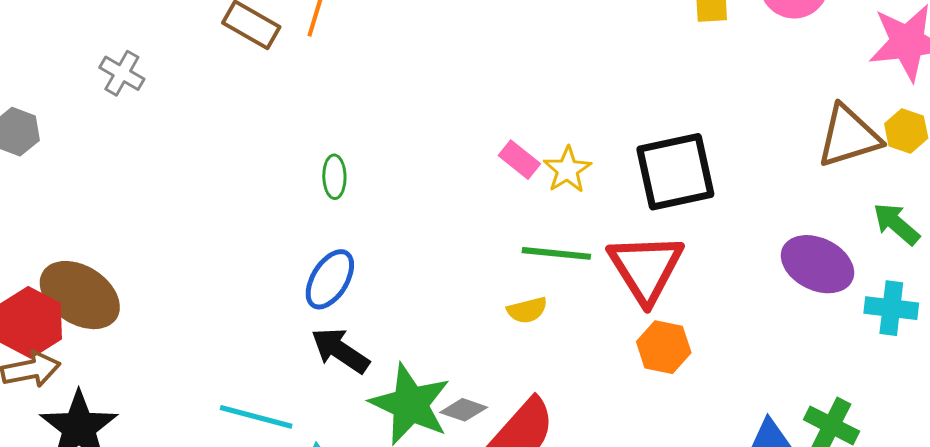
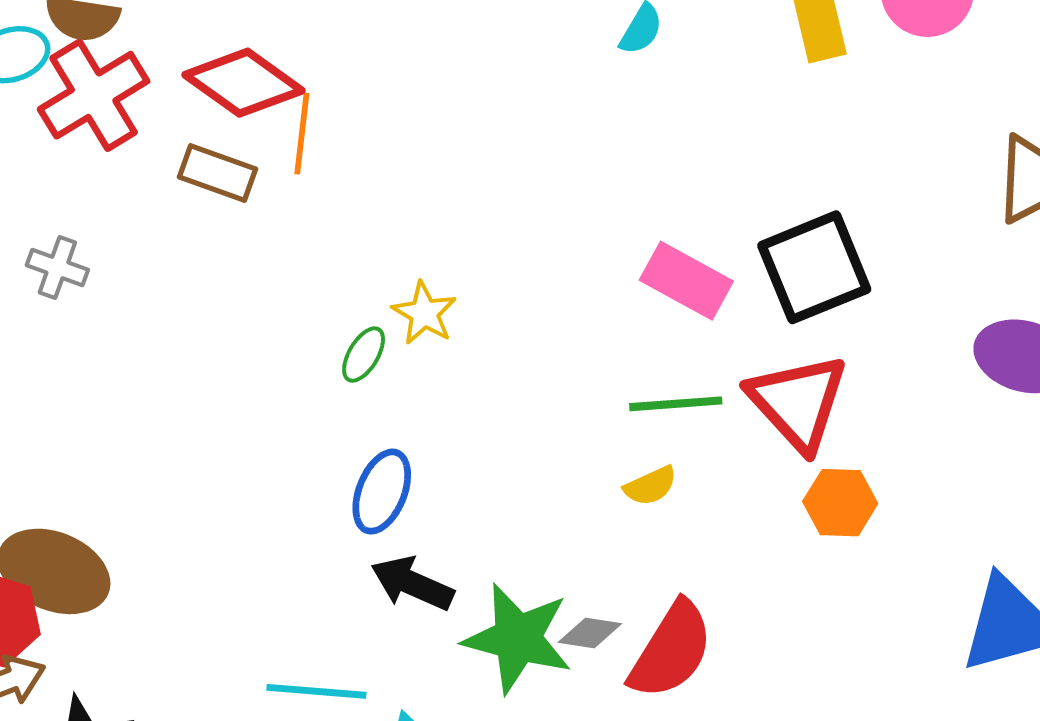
pink rectangle: (519, 160) -> (686, 281), moved, size x1.6
yellow star: (567, 170) -> (424, 313), moved
green ellipse: (334, 177) -> (364, 355), turned 42

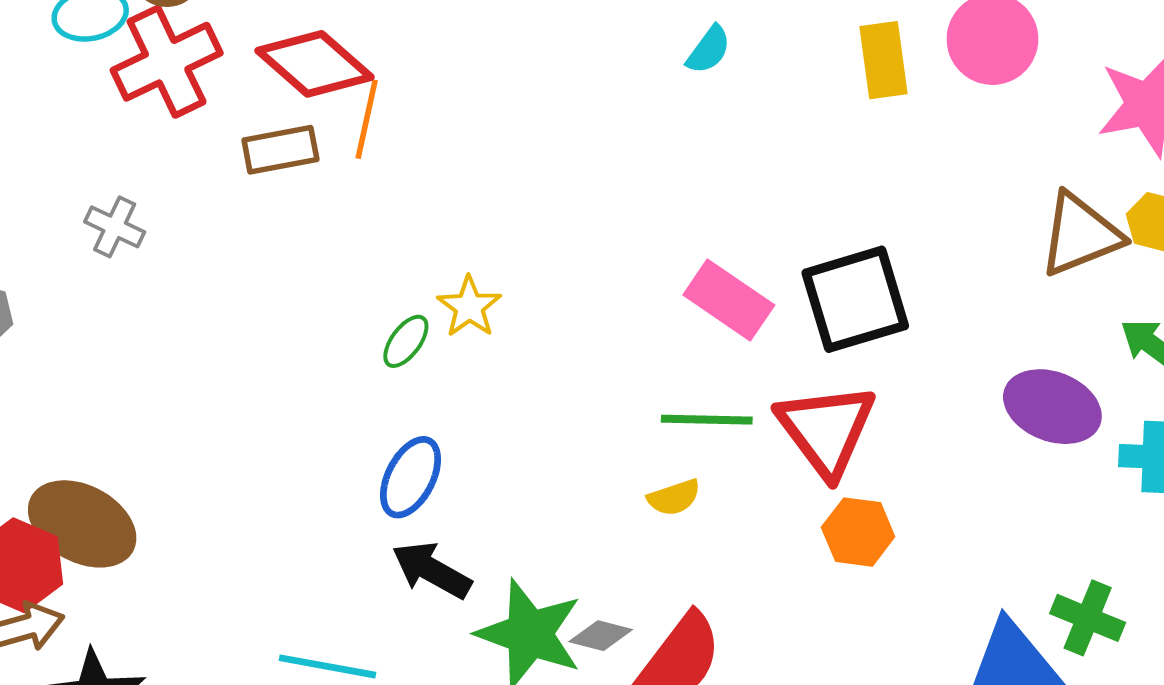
brown rectangle: (218, 173) -> (280, 150), turned -36

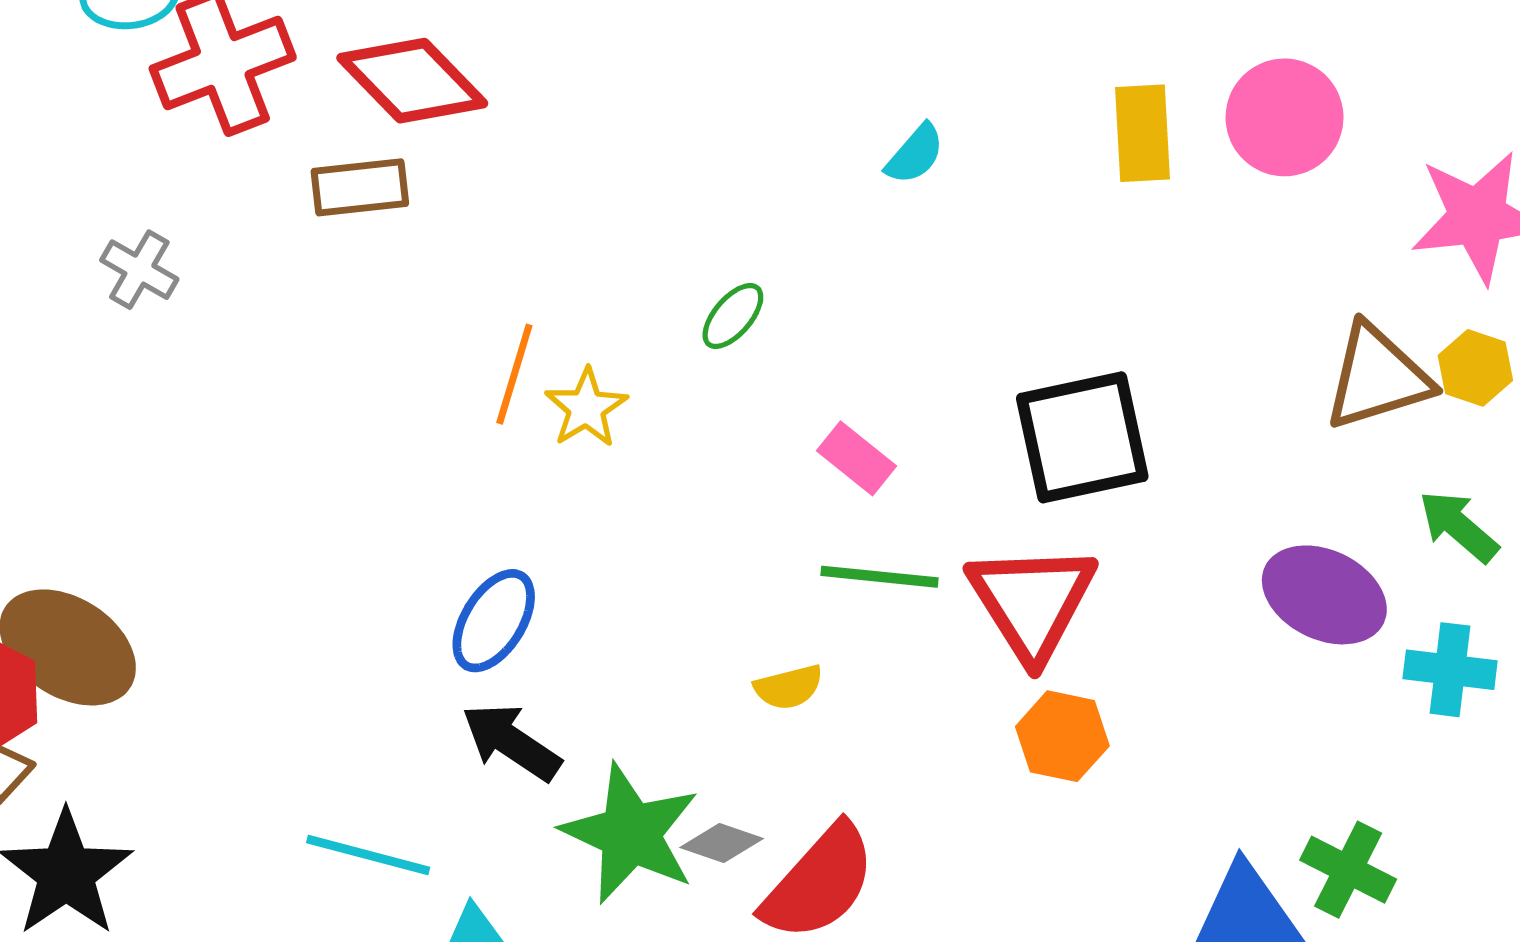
cyan semicircle: (709, 50) -> (915, 154), moved
orange line: (367, 119) -> (514, 374), moved
pink rectangle: (729, 300) -> (856, 458), moved, size x0.7
green ellipse: (406, 341) -> (733, 316), moved
yellow semicircle: (674, 497) -> (789, 687), moved

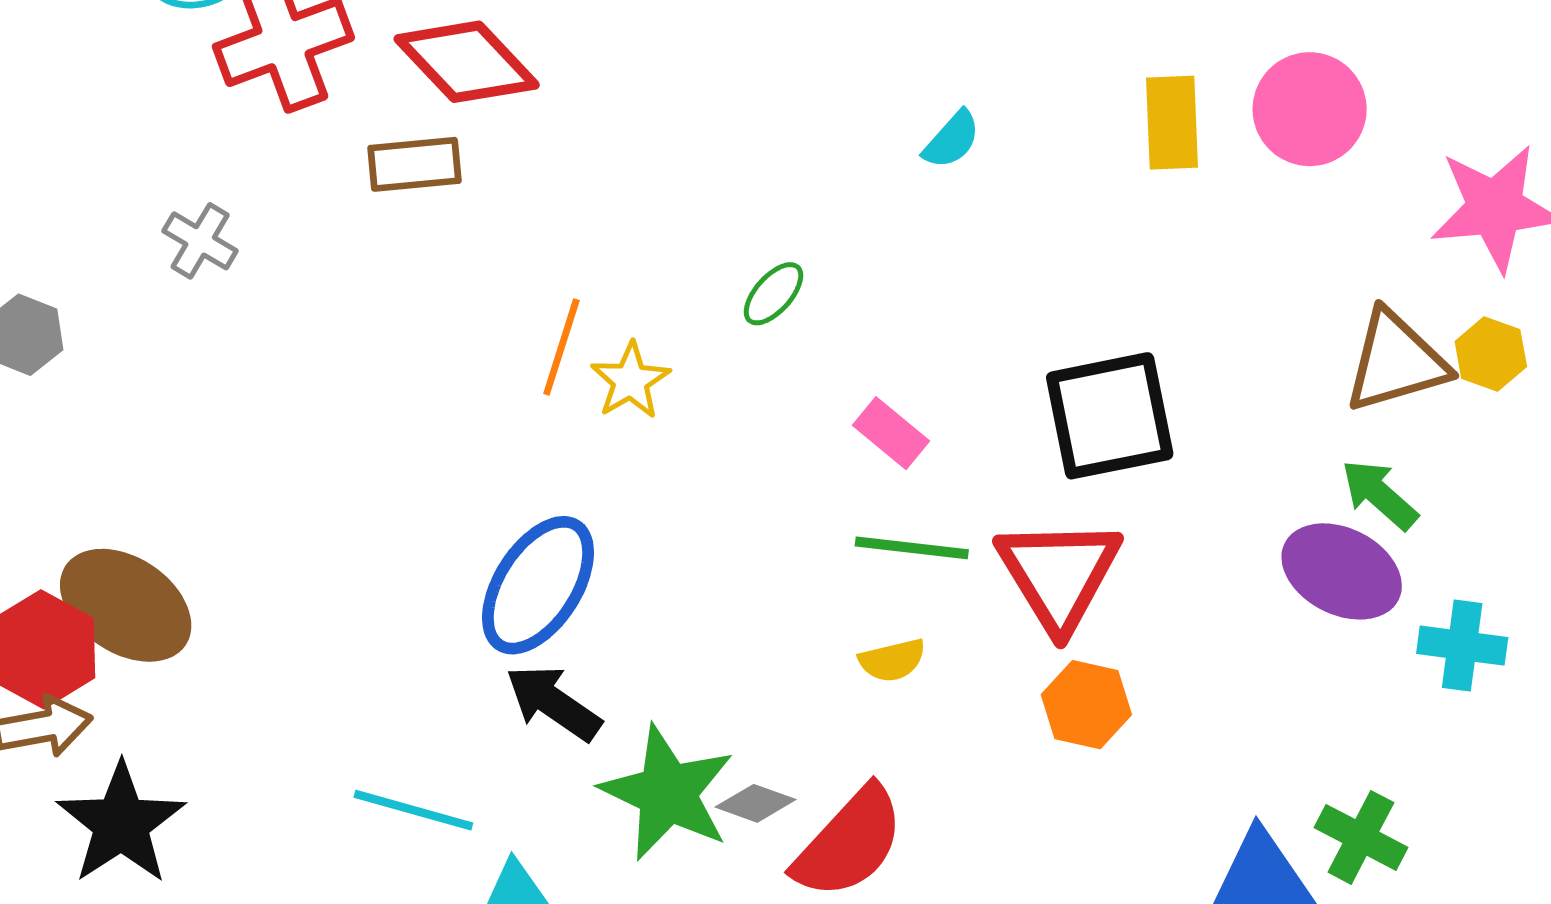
green arrow: (1459, 526) -> (1379, 494), moved
blue ellipse: (494, 621) -> (538, 585), size x1.4
yellow semicircle: (789, 687) -> (892, 660), moved

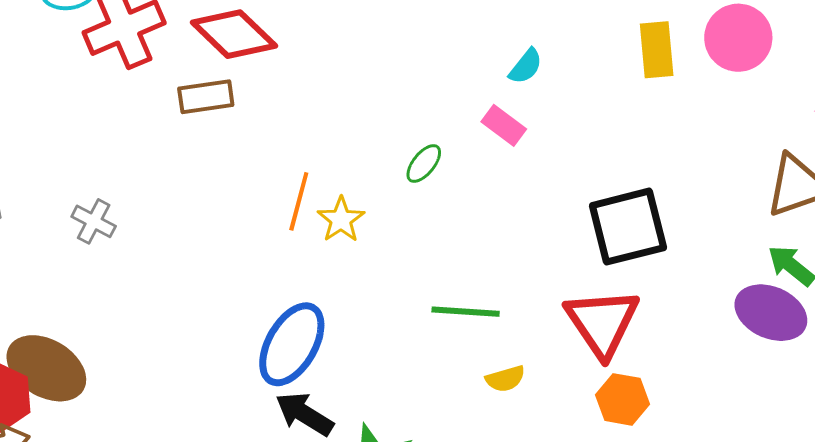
gray cross: (200, 241) -> (94, 221), moved
pink rectangle: (891, 433) -> (504, 125), moved
green line: (912, 548) -> (466, 312), moved

